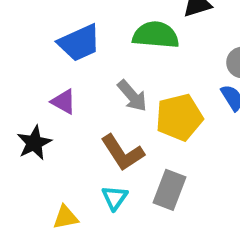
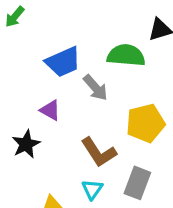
gray arrow: (132, 96) -> (95, 88), moved

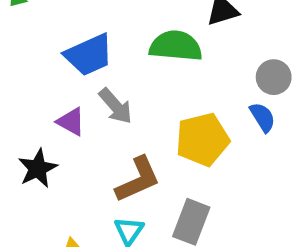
gray arrow: (95, 88) -> (116, 106), moved
brown L-shape: (99, 152) -> (138, 180), turned -81

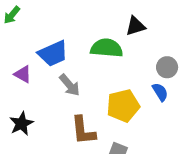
purple triangle: (71, 122) -> (23, 74), moved
brown L-shape: (138, 180) -> (83, 130), turned 108

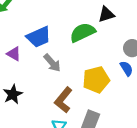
green semicircle: (107, 48) -> (83, 32), turned -30
brown L-shape: (83, 130) -> (63, 100), turned 45

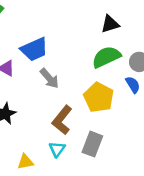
green semicircle: (83, 32) -> (106, 57), moved
yellow pentagon: (96, 80) -> (99, 97), turned -30

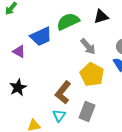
green semicircle: (106, 57) -> (68, 21), moved
gray arrow: (49, 78) -> (88, 46), moved

